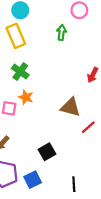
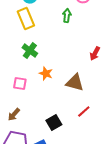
orange star: (26, 97) -> (46, 74), moved
red line: (88, 127) -> (84, 112), moved

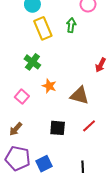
yellow rectangle: (26, 19) -> (43, 28), moved
pink square: (20, 84) -> (22, 97), turned 32
black square: (54, 123) -> (58, 128), moved, turned 35

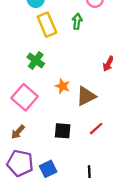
orange star: (49, 86) -> (63, 86), moved
brown triangle: (80, 95) -> (86, 96), turned -42
pink square: (22, 97) -> (25, 97), size x1.6

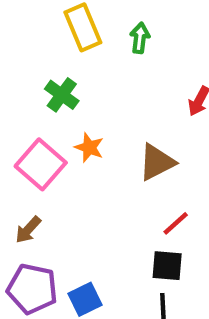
green arrow: (77, 21) -> (140, 38), moved
orange star: (63, 86) -> (89, 148), moved
black square: (63, 131) -> (167, 266), moved

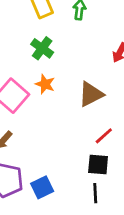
green cross: (62, 95) -> (42, 48), moved

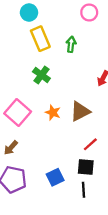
orange star: (45, 84) -> (53, 112), moved
blue square: (42, 187) -> (55, 177), moved

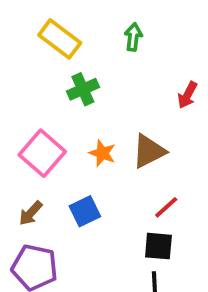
yellow rectangle: (40, 39) -> (60, 39), moved, turned -30
green cross: (41, 75) -> (83, 89), turned 30
blue square: (55, 177) -> (85, 211), moved

